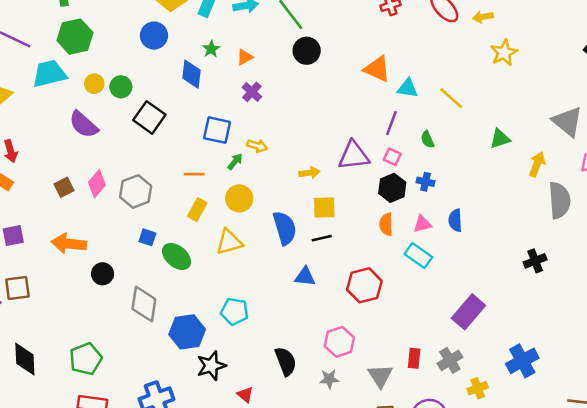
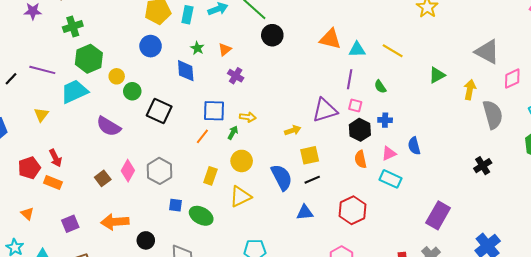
yellow circle: (94, 84) -> (117, 76), moved
orange line: (194, 174) -> (202, 136), moved, turned -42

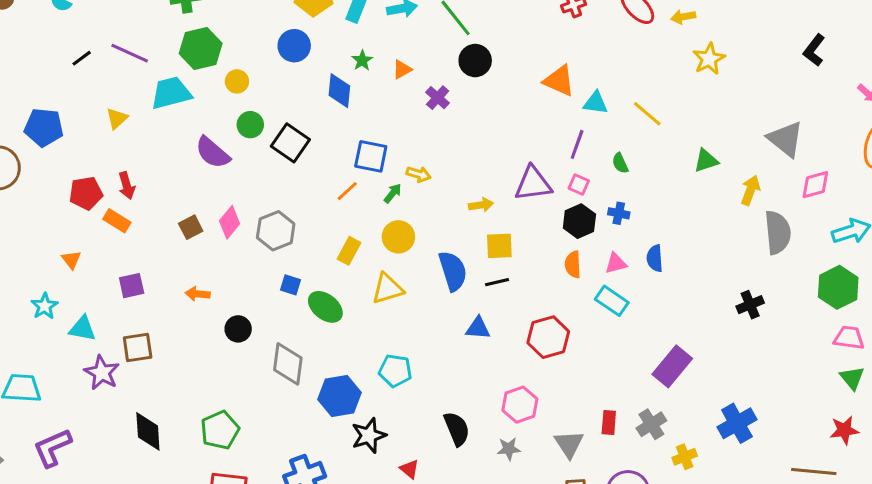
purple cross: (236, 76) -> (438, 98), moved
green circle: (132, 91) -> (250, 125), moved
orange arrow: (115, 222) -> (198, 294), size x0.6

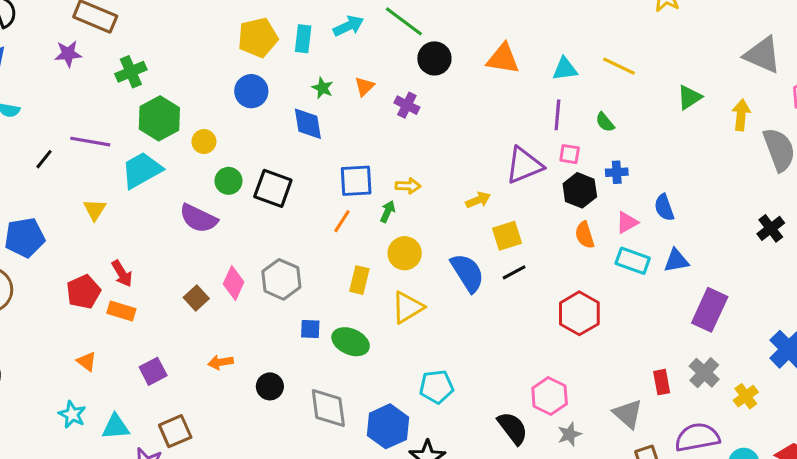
orange triangle: (559, 81) -> (503, 59), moved
blue triangle: (478, 328) -> (676, 261), moved
pink hexagon: (520, 405) -> (550, 396), moved

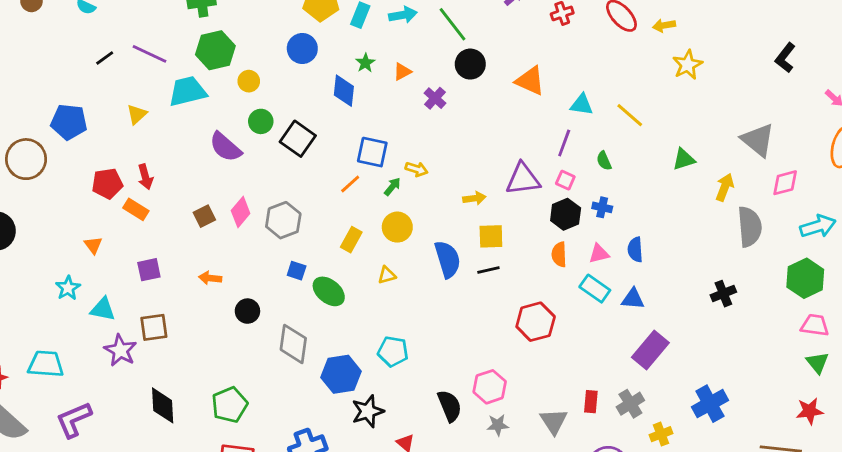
yellow triangle: (407, 307) -> (387, 275), size x0.6

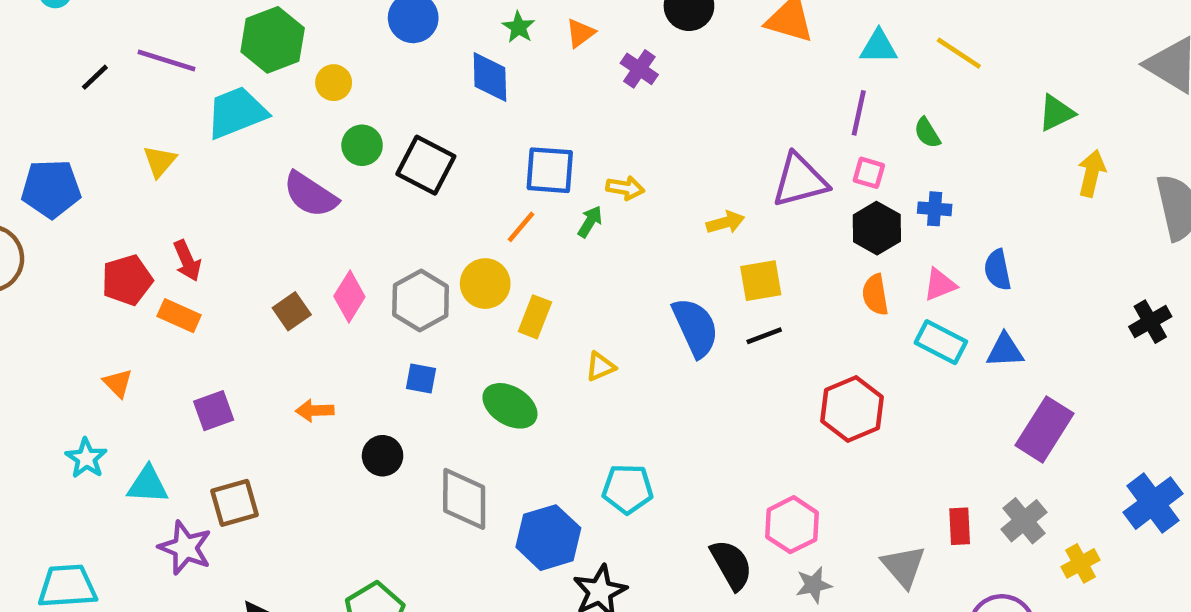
yellow arrow: (725, 187) -> (1092, 173), moved
yellow circle: (397, 227) -> (485, 284), moved
blue square: (297, 271) -> (421, 379), moved

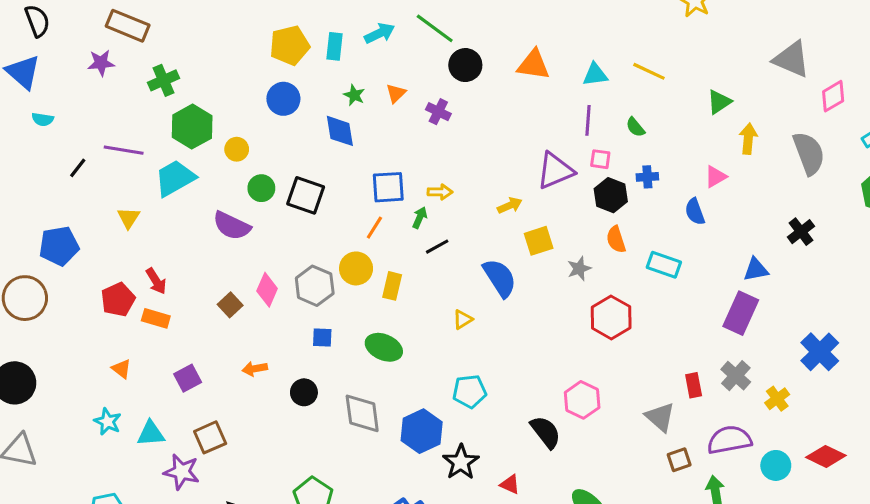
pink triangle: (940, 285) -> (716, 177), moved
black line: (764, 336) -> (437, 247), moved
blue triangle: (1005, 350) -> (756, 269), moved
yellow triangle: (600, 367) -> (463, 319), moved
gray star: (814, 585) -> (579, 269), moved

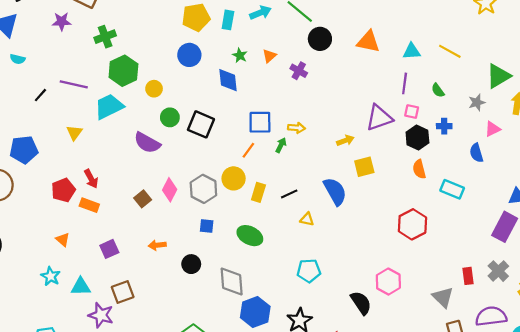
green triangle: (719, 102) -> (498, 76), size x1.4
black line: (437, 247) -> (289, 194), moved
gray star: (579, 269) -> (477, 102), moved
yellow triangle: (463, 319) -> (307, 219), turned 40
blue hexagon: (422, 431) -> (255, 312), moved

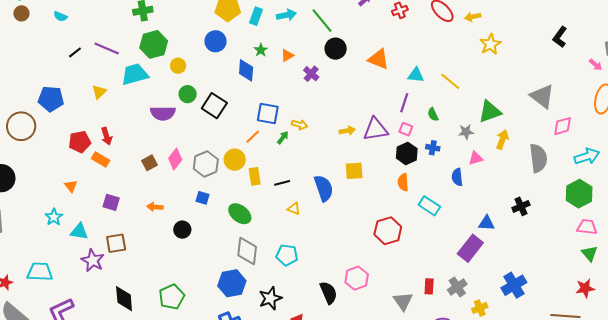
yellow arrow: (345, 140) -> (347, 131), moved
purple semicircle: (147, 143) -> (163, 113), turned -40
yellow rectangle: (258, 192) -> (255, 176), turned -36
purple square: (109, 249) -> (111, 202), turned 30
gray diamond: (232, 282) -> (247, 251), moved

